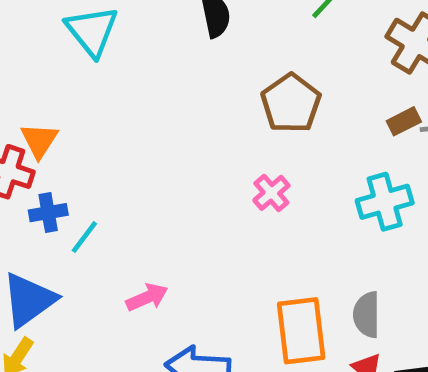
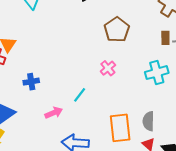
brown rectangle: (404, 121) -> (165, 38), turned -64
blue cross: (48, 213) -> (31, 82), moved
cyan line: (84, 237) -> (80, 95), moved

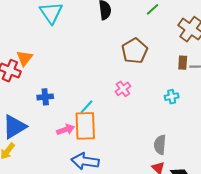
cyan cross: (157, 73) -> (172, 97), size x0.6
cyan line: (80, 95) -> (86, 107), moved
orange rectangle: (120, 128) -> (85, 126), moved

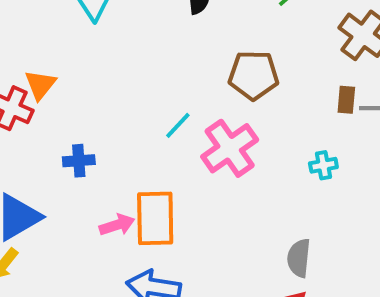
brown pentagon: (135, 51) -> (254, 75), turned 30
pink cross: (123, 89) -> (230, 148), size x1.8
cyan line: (86, 107) -> (178, 125), moved

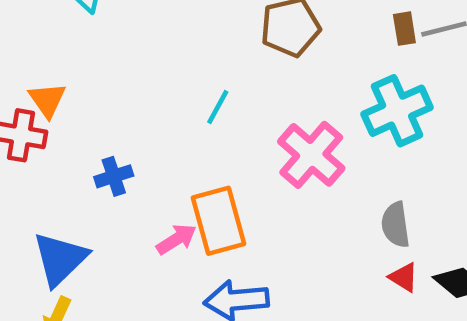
pink cross: (230, 148) -> (311, 155), moved
cyan cross: (323, 165) -> (397, 111), size x2.0

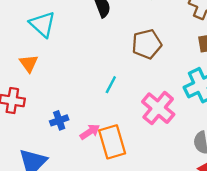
orange triangle: (47, 100) -> (29, 63), moved
pink arrow: (176, 239) -> (90, 132), moved

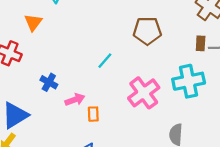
blue cross: (59, 120) -> (49, 82), turned 35
orange rectangle: (112, 142) -> (93, 114), size x0.5

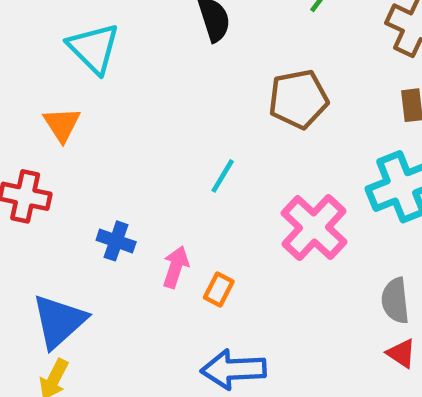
pink arrow: (75, 100) -> (176, 267), turned -42
orange rectangle: (93, 114) -> (219, 289), turned 40

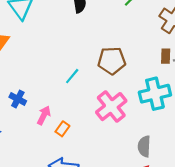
brown pentagon: (298, 99) -> (112, 61), moved

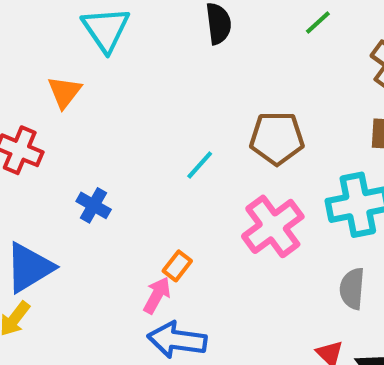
pink arrow: (44, 115) -> (157, 295), moved
gray semicircle: (144, 146) -> (352, 289), moved

